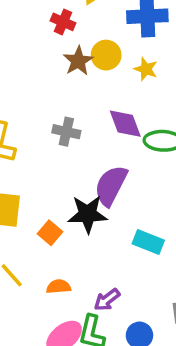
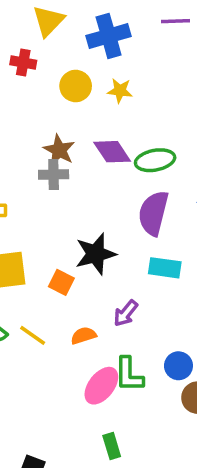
brown star: (78, 61) -> (59, 150), moved
purple semicircle: (111, 185) -> (153, 213), moved
purple arrow: (107, 300) -> (126, 313), moved

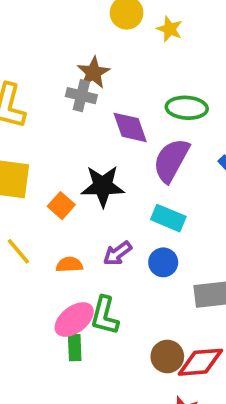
purple diamond: (112, 152) -> (130, 127), moved
blue circle: (178, 366) -> (163, 262), moved
green rectangle: (112, 446) -> (75, 348), moved

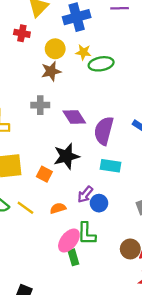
brown star: (93, 73) -> (51, 71), moved, turned 30
green ellipse: (187, 108) -> (101, 64), moved
blue circle: (163, 262) -> (99, 203), moved

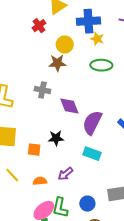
red cross: (22, 33) -> (39, 26), turned 32
yellow star: (83, 52) -> (97, 39), moved
black star: (66, 156) -> (56, 138), size x0.7
orange square: (44, 174) -> (34, 150), turned -32
blue circle: (99, 203) -> (87, 204), moved

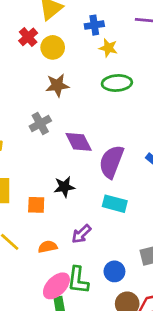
blue cross: (88, 21) -> (94, 25), size x0.6
yellow circle: (65, 44) -> (53, 47), moved
gray cross: (42, 90) -> (40, 124), turned -35

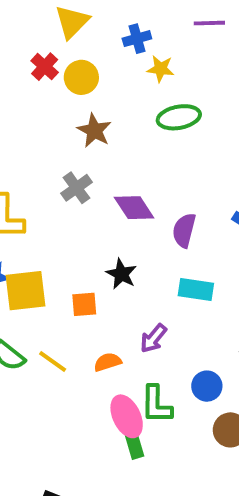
brown star: (57, 85) -> (94, 131), turned -30
purple semicircle: (111, 162) -> (184, 230), size x0.7
black star: (64, 187) -> (121, 274), turned -30
pink ellipse: (56, 286) -> (127, 416), turned -64

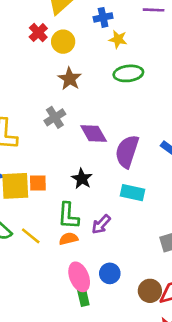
purple semicircle: (184, 230) -> (127, 151), size x1.4
orange square: (84, 304) -> (38, 183), moved
blue circle: (207, 386) -> (110, 273), moved
green L-shape: (156, 405) -> (68, 216), moved

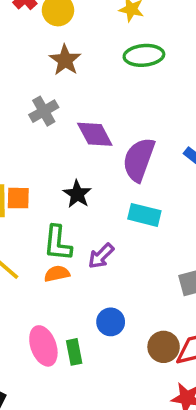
pink ellipse: (79, 277) -> (43, 346), moved

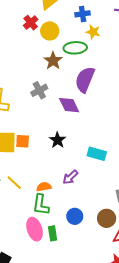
green ellipse: (144, 55) -> (75, 48), moved
purple semicircle: (139, 160) -> (85, 80), moved
green L-shape: (58, 243) -> (41, 205), moved
brown circle: (164, 347) -> (107, 218), moved

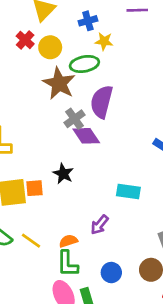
brown star: (53, 61) -> (59, 83), size x1.4
gray cross: (39, 90) -> (75, 119), moved
black star: (58, 140) -> (63, 174), moved

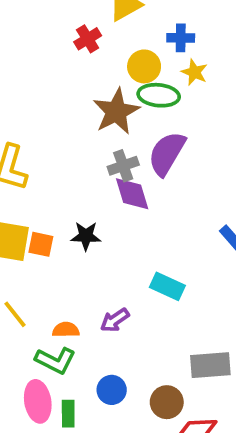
yellow circle: (50, 47) -> (144, 66), moved
black star: (63, 174) -> (86, 236), turned 30
green L-shape: (67, 264) -> (55, 360), turned -80

